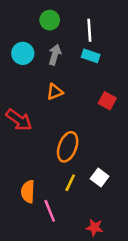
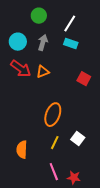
white line: (89, 30) -> (70, 24), turned 36
red arrow: (19, 120) -> (21, 69), moved
pink line: (50, 211) -> (54, 172), moved

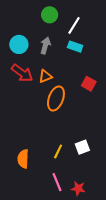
green circle: (39, 16) -> (50, 15), moved
orange ellipse: (53, 115) -> (56, 98), moved
white square: (78, 139) -> (82, 147), turned 32

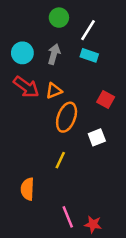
white square: (82, 147) -> (97, 137), moved
yellow line: (58, 151) -> (60, 160), moved

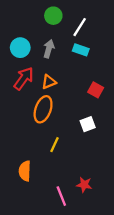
red arrow: (26, 87) -> (24, 78), turned -90
orange ellipse: (67, 117) -> (43, 109), moved
red star: (93, 224) -> (84, 185), moved

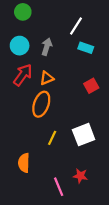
green circle: (53, 16) -> (23, 12), moved
cyan rectangle: (81, 50) -> (86, 48), moved
red square: (96, 90) -> (91, 86), turned 32
white square: (88, 124) -> (84, 135), moved, size x1.5

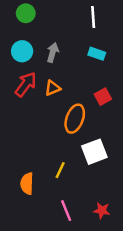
white line: (76, 26) -> (93, 17), moved, turned -36
orange ellipse: (41, 104) -> (75, 119), moved
yellow line: (52, 138) -> (60, 170), moved
red star: (80, 176) -> (102, 211), moved

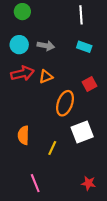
gray arrow: (53, 52) -> (46, 46), turned 84
red arrow: (26, 84) -> (22, 73), turned 40
orange semicircle: (27, 184) -> (23, 135), moved
pink line: (66, 211) -> (35, 183), moved

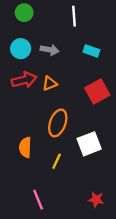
white line: (81, 15) -> (74, 16), moved
red square: (90, 84) -> (97, 92), size x1.5
orange ellipse: (65, 103) -> (58, 123), moved

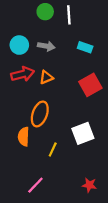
green circle: (24, 13) -> (45, 12), moved
orange ellipse: (58, 123) -> (40, 114), moved
pink line: (38, 200) -> (35, 185), turned 66

